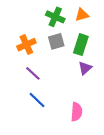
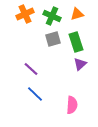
orange cross: (26, 45) -> (25, 14), moved
green rectangle: (81, 45) -> (76, 42), turned -36

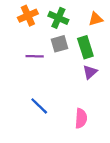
orange triangle: (77, 14) -> (96, 19), moved
purple line: (31, 69) -> (35, 56), moved, turned -42

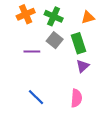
gray square: (60, 44) -> (55, 40), turned -35
pink semicircle: (81, 118) -> (76, 98), moved

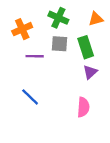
orange cross: (26, 14) -> (22, 29), moved
gray square: (55, 40) -> (60, 44), turned -35
blue line: (36, 97) -> (30, 97), moved

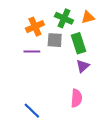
green cross: (58, 18) -> (64, 18), moved
orange cross: (22, 29) -> (35, 27), moved
blue line: (30, 97) -> (32, 111), moved

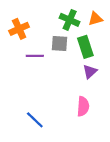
orange cross: (35, 27) -> (19, 29), moved

